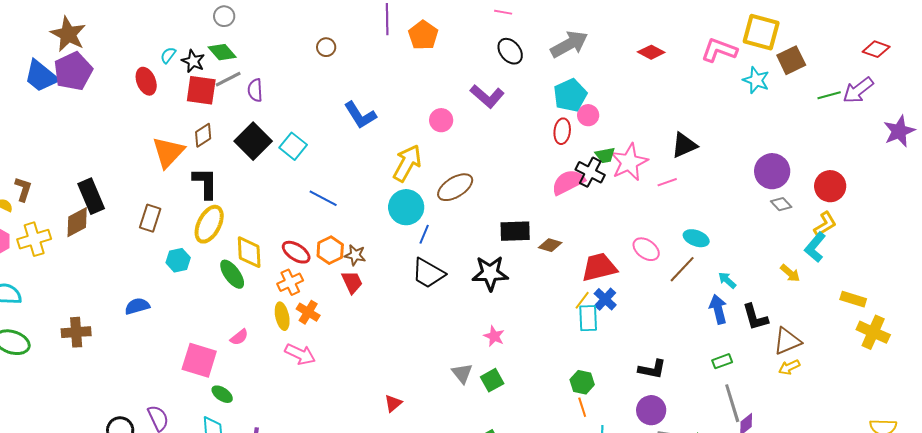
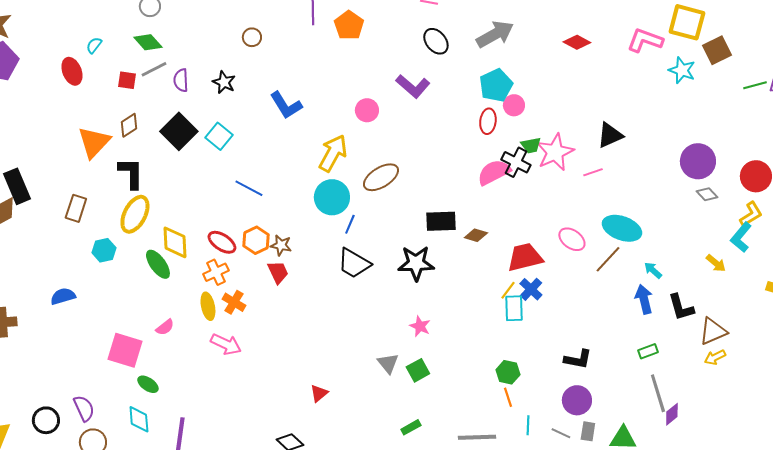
black star: (193, 61) -> (224, 82), moved
red square: (201, 90) -> (127, 80), size x0.6
cyan ellipse: (696, 238) -> (622, 228), size x1.5

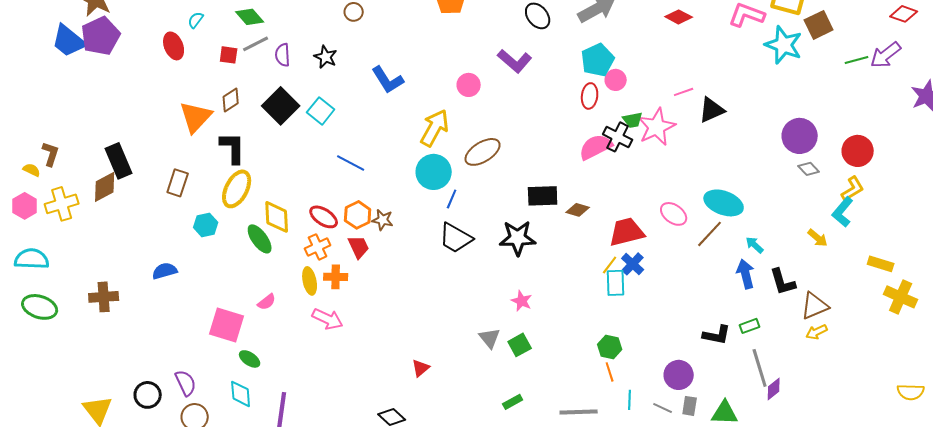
cyan star: (682, 70) -> (784, 45), size x1.4
pink line: (593, 172) -> (684, 92), moved
red trapezoid: (278, 272) -> (359, 247), moved
orange cross: (234, 302) -> (336, 277), turned -30
black L-shape: (578, 359) -> (717, 335), moved

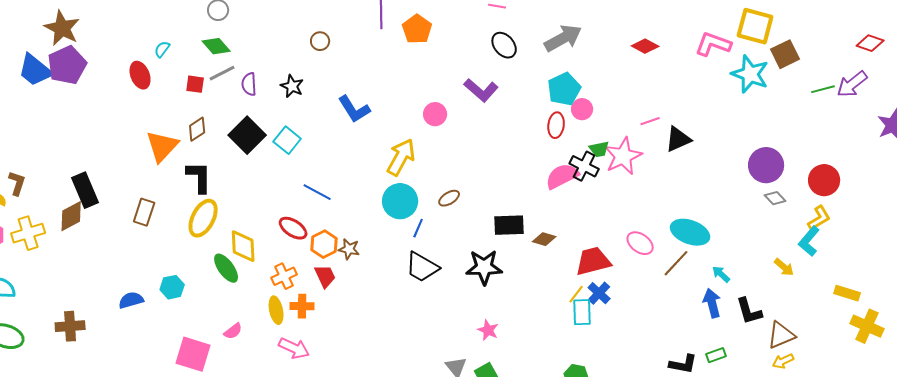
brown ellipse: (483, 152) -> (449, 198), moved, size x0.6
red ellipse: (324, 217) -> (293, 228), moved
cyan hexagon: (206, 225) -> (172, 287), moved

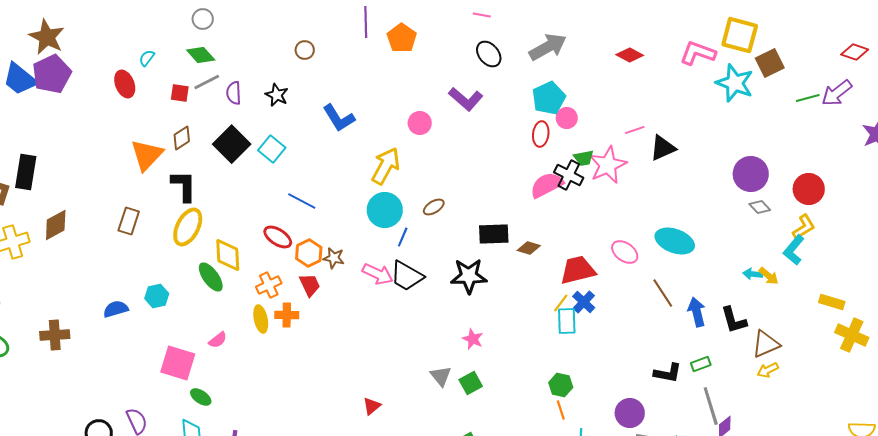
black rectangle: (85, 190) -> (26, 172), moved, turned 32
brown line: (676, 263) -> (663, 293), moved, turned -76
cyan arrow: (721, 274) -> (753, 274), moved, turned -36
pink arrow: (294, 348) -> (378, 274), moved

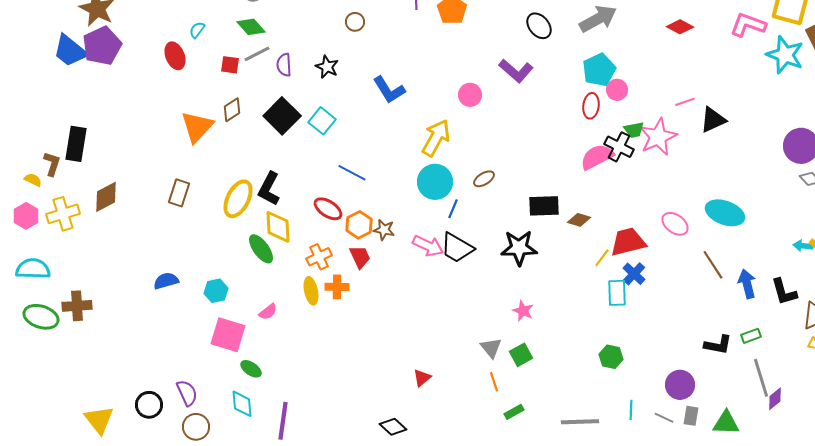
black L-shape: (184, 186) -> (269, 189), moved, turned -152
cyan hexagon: (157, 296) -> (216, 291), moved
yellow line: (561, 303) -> (602, 258), moved
brown cross: (55, 335) -> (77, 306), moved
orange line: (561, 410) -> (494, 382), moved

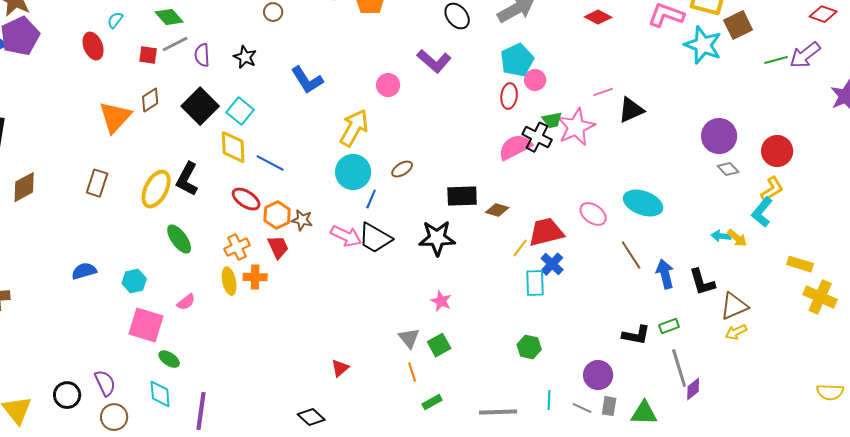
yellow diamond: (278, 227) -> (233, 147), moved

